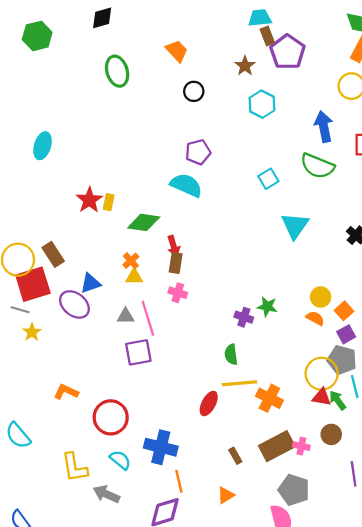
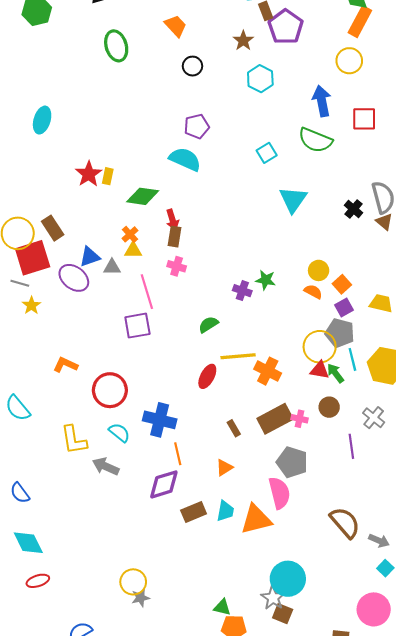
gray triangle: (126, 316) -> (112, 267), moved
green semicircle: (231, 355) -> (208, 324), moved, turned 66

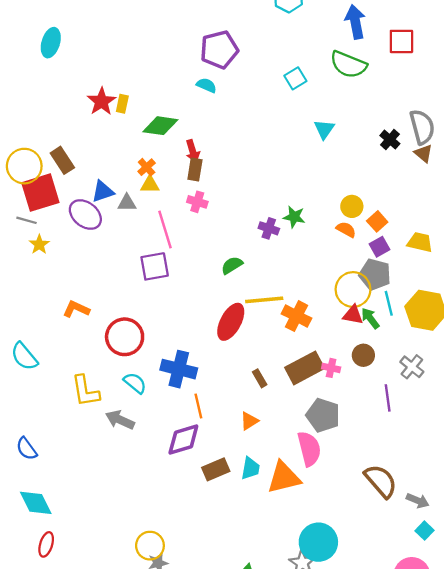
purple pentagon: (197, 126) -> (219, 50), size x1.4
cyan semicircle: (185, 159) -> (206, 85), size x0.6
cyan triangle: (293, 199) -> (324, 129), size x0.7
red ellipse: (207, 376) -> (231, 322), size x1.4
red ellipse: (38, 581) -> (46, 544), turned -55

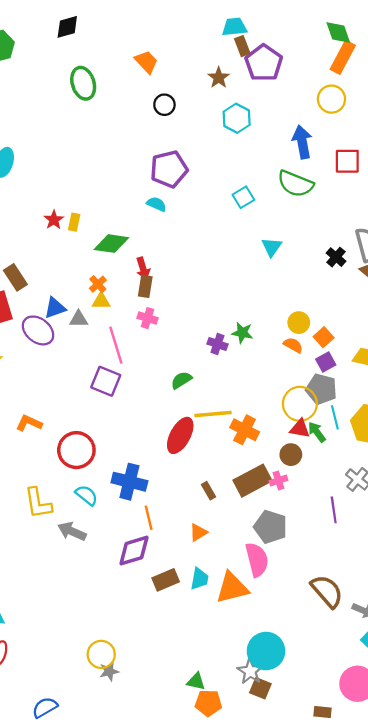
red star: (102, 101) -> (54, 220), size x0.7
purple square: (155, 266) -> (106, 381), turned 32
brown circle: (363, 355) -> (291, 455), moved
pink cross: (331, 368) -> (278, 481), turned -30

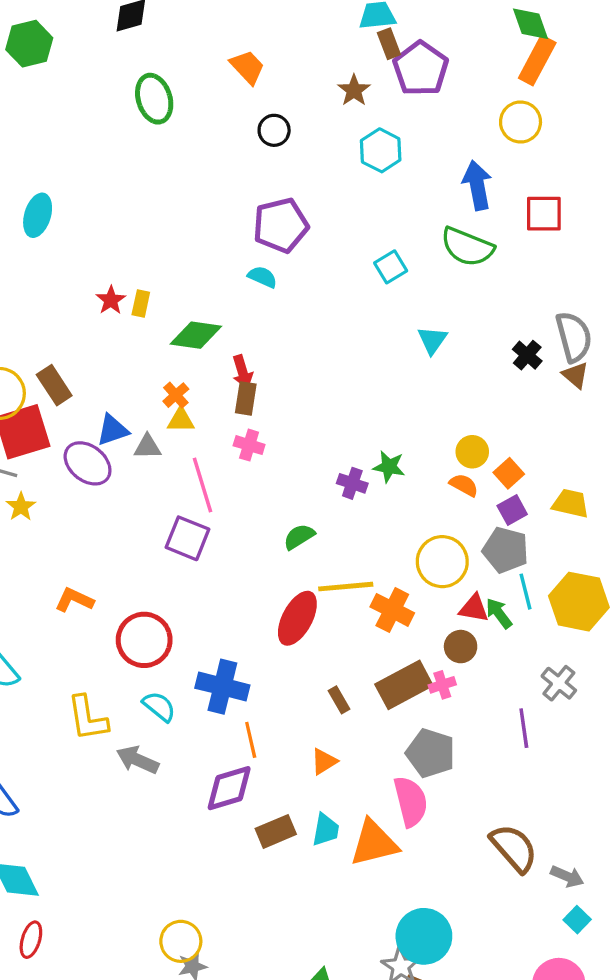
yellow circle: (300, 404) -> (442, 562), moved

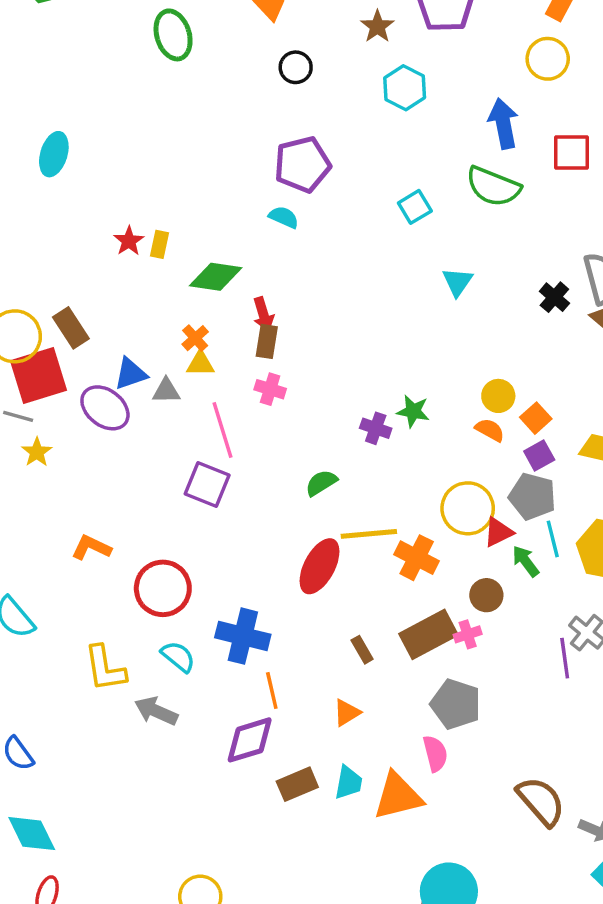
red triangle: (474, 608) -> (498, 532), moved, turned -36
purple line: (524, 728) -> (565, 658), moved
pink semicircle: (411, 801) -> (435, 754), size x0.7

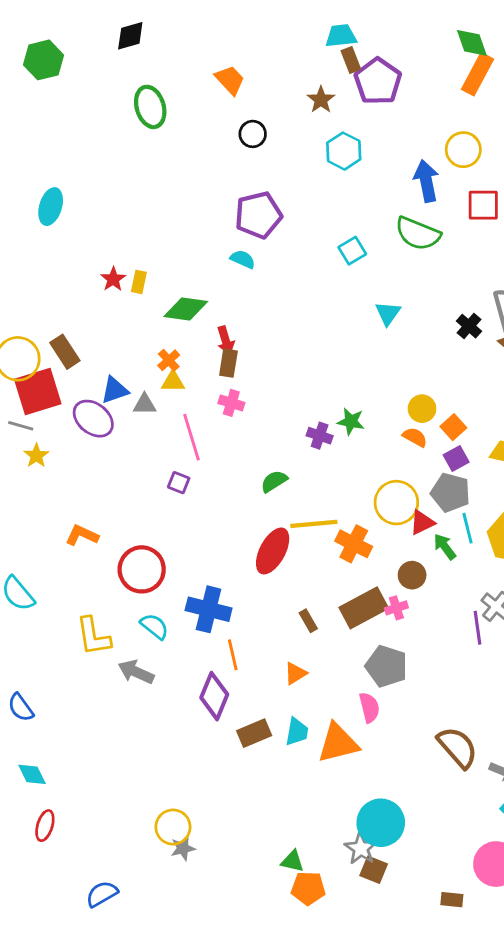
yellow circle: (548, 59) -> (463, 150), moved
purple square: (207, 484) -> (179, 483), size x0.6
purple diamond: (250, 740) -> (214, 696), turned -51
cyan diamond: (32, 834) -> (32, 774), size x0.7

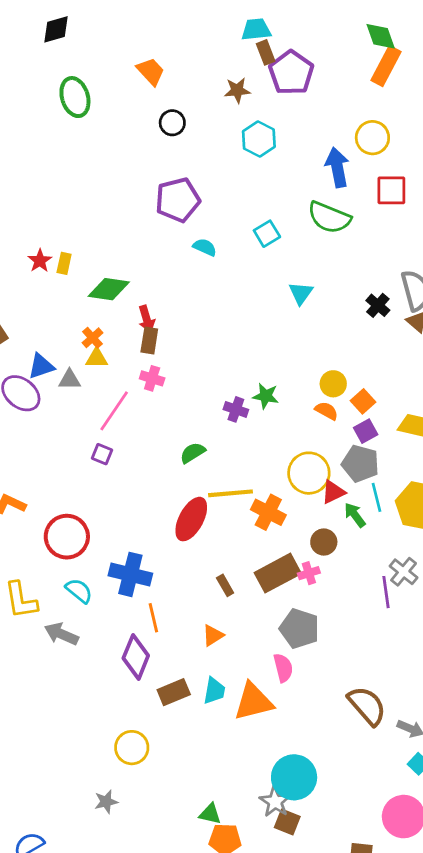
brown star: (321, 100) -> (237, 90), turned 30
cyan semicircle: (243, 259) -> (205, 247), moved
pink line: (191, 437) -> (114, 411), turned 51
yellow circle: (173, 827) -> (132, 748), moved

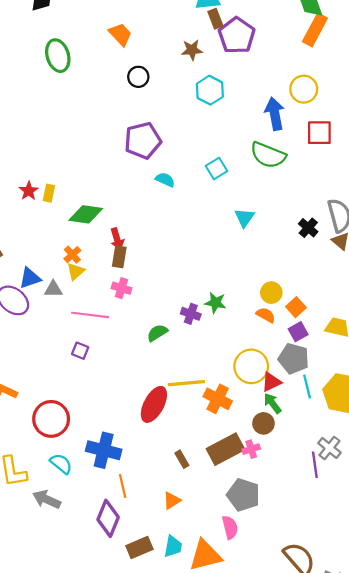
yellow triangle: (97, 358) -> (76, 271), turned -42
pink line: (114, 411) -> (90, 315), turned 63
green semicircle: (193, 453) -> (157, 333), moved
green arrow: (355, 515) -> (272, 403), moved

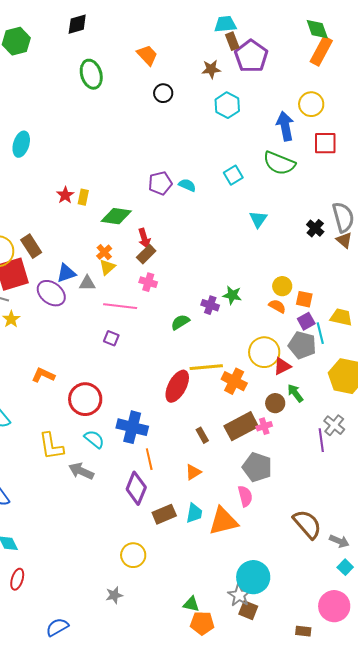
purple pentagon: (143, 141) -> (160, 183), moved, size x0.7
brown rectangle: (119, 257) -> (146, 254), turned 36
orange square: (296, 307) -> (304, 299), turned -36
cyan line: (307, 387) -> (320, 333), moved
green arrow: (272, 403) -> (295, 393), moved

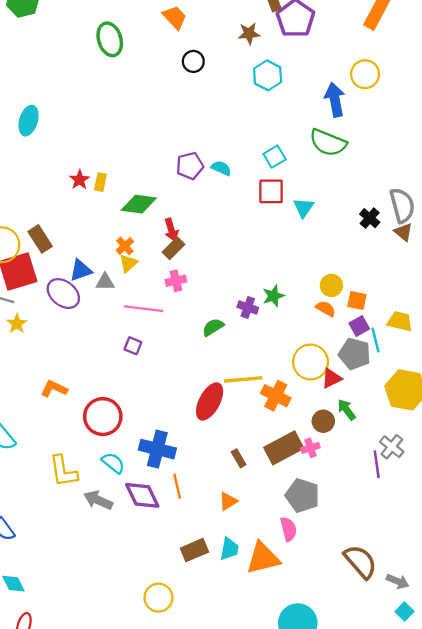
red square: (325, 143) -> (271, 191), moved
pink cross: (148, 282) -> (176, 281), turned -30
green star: (232, 295) -> (273, 296), turned -30
purple diamond: (136, 488) -> (142, 495), moved, turned -48

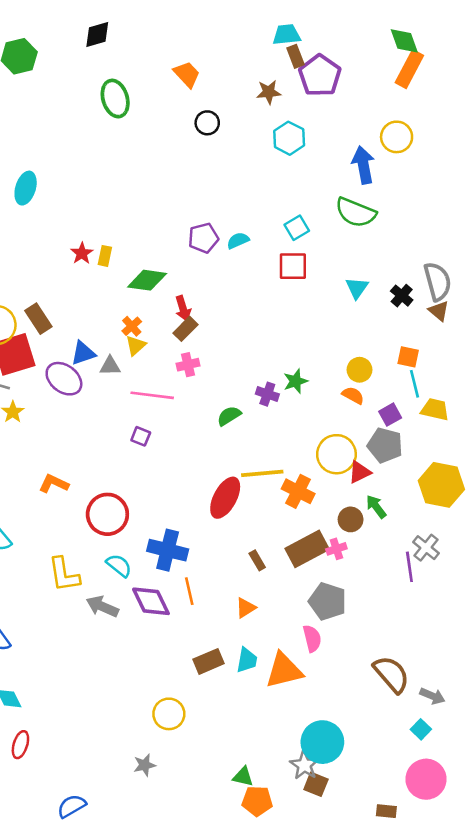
cyan semicircle: (221, 168) -> (238, 241), turned -48
cyan triangle: (304, 208) -> (357, 288), moved
orange square: (357, 300) -> (408, 357), moved
cyan line: (376, 340) -> (414, 384), moved
cyan square: (405, 612) -> (421, 729), moved

